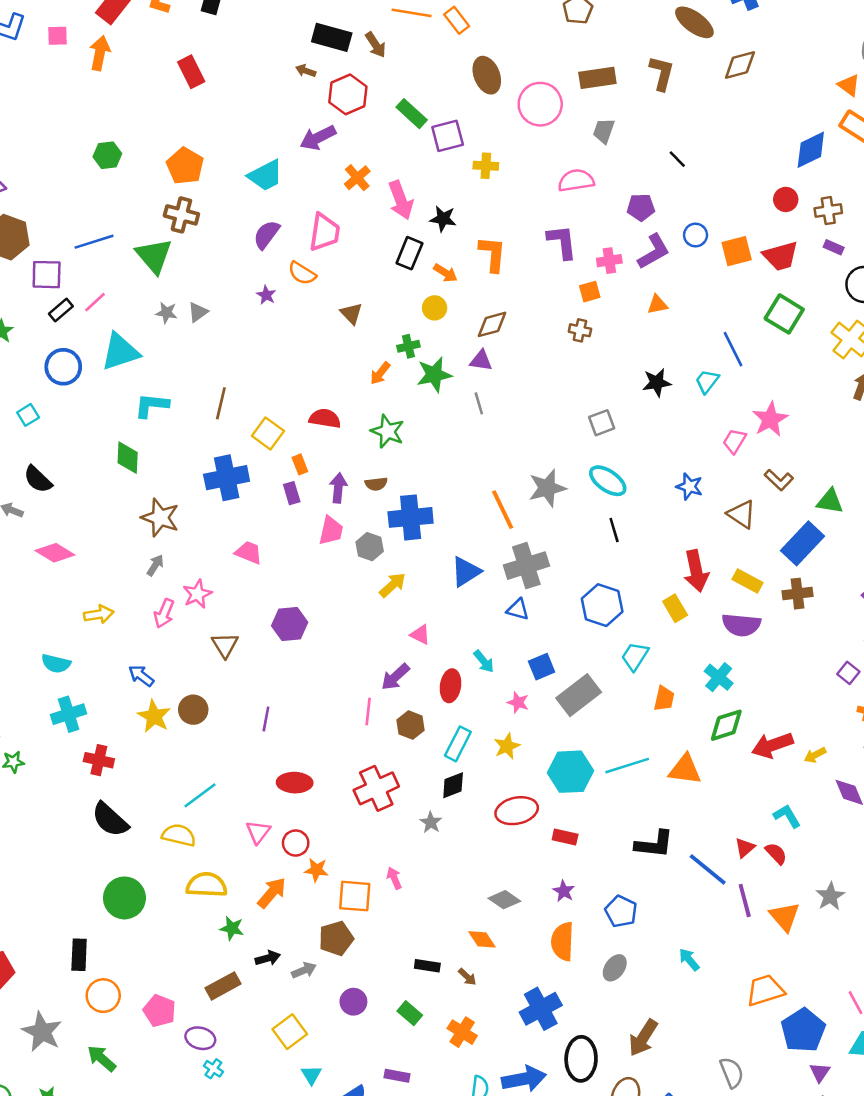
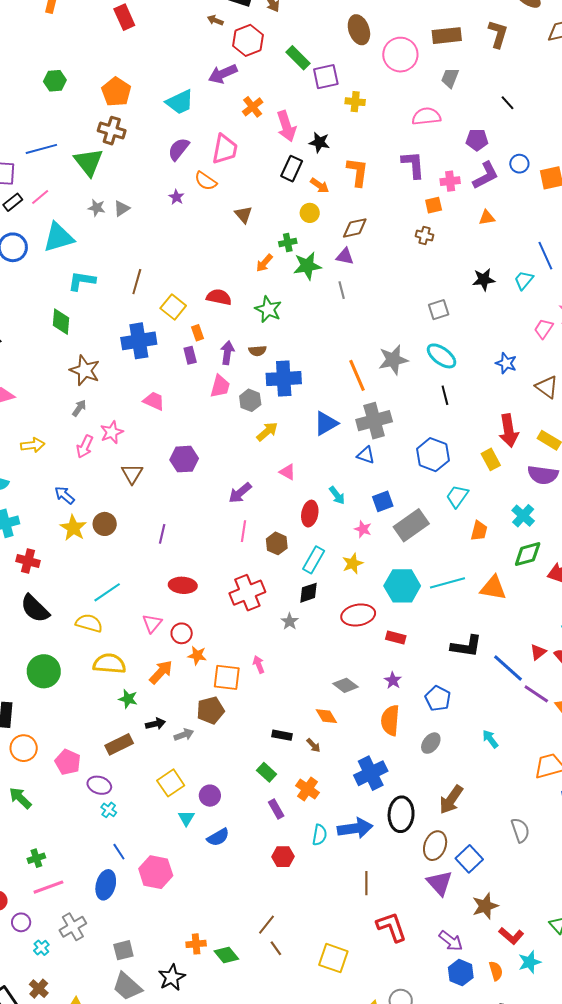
purple arrow: (395, 677) -> (240, 493), moved
purple line: (745, 901) -> (536, 694), turned -44
purple circle: (353, 1002) -> (210, 796), moved
purple rectangle: (397, 1076) -> (276, 809), moved, turned 48

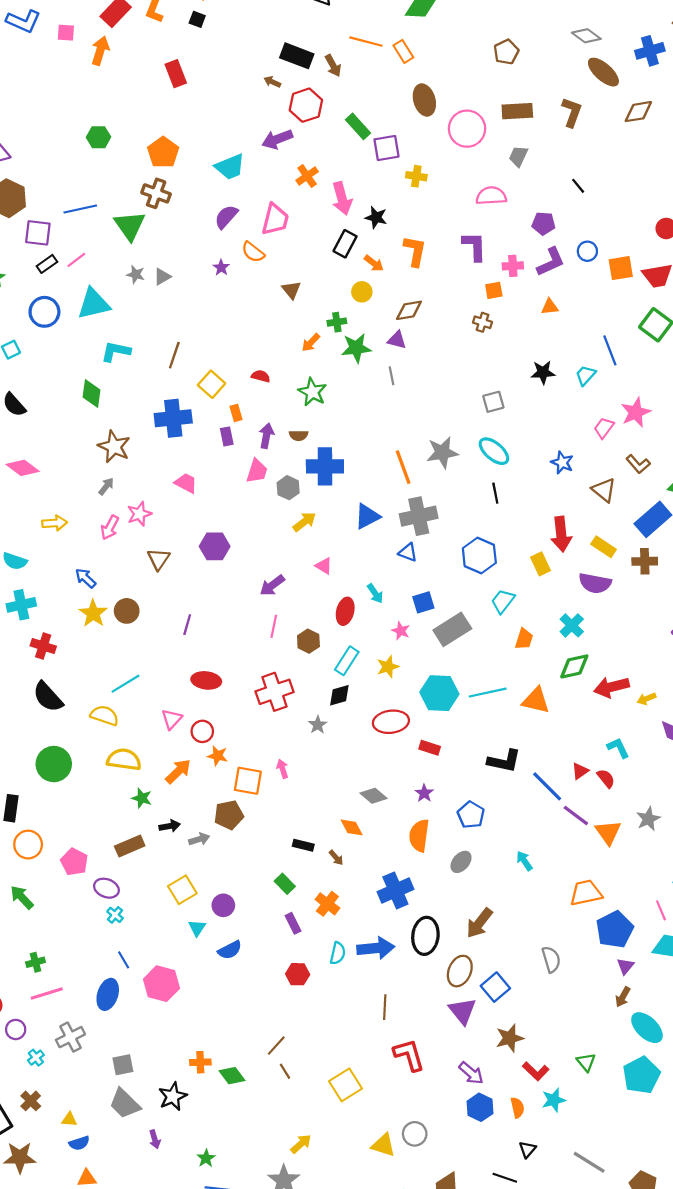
red semicircle: (219, 297) -> (261, 376), size x0.7
yellow square: (333, 958) -> (345, 1085), turned 36

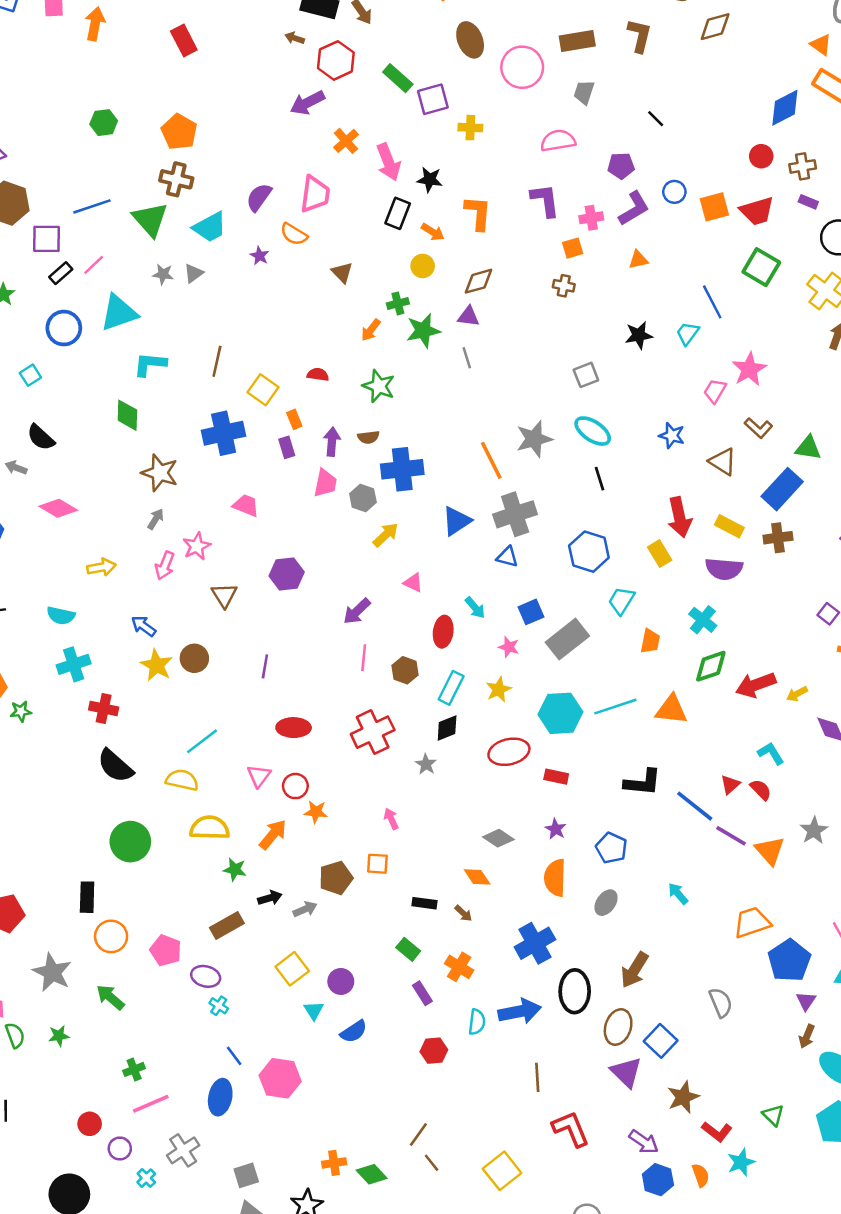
cyan trapezoid: (230, 167) -> (210, 227), moved
orange square: (248, 781) -> (377, 864), moved, size x0.7

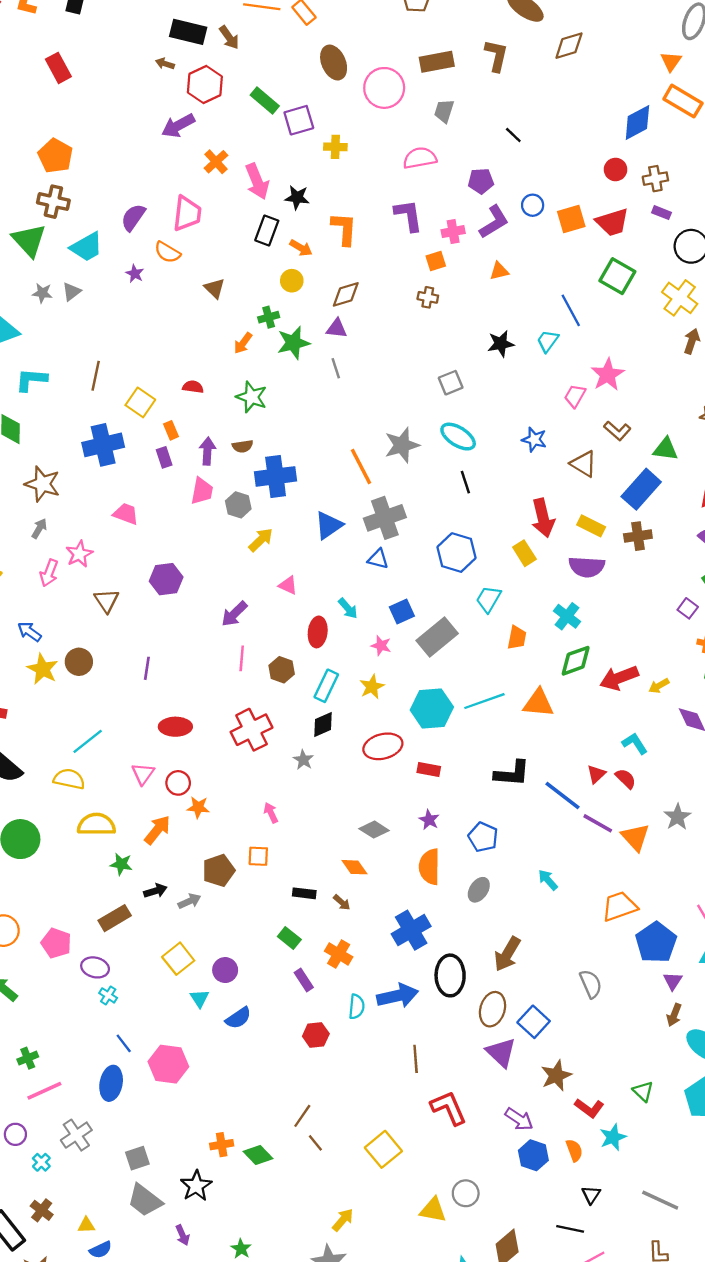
orange triangle: (821, 45) -> (671, 61), turned 30

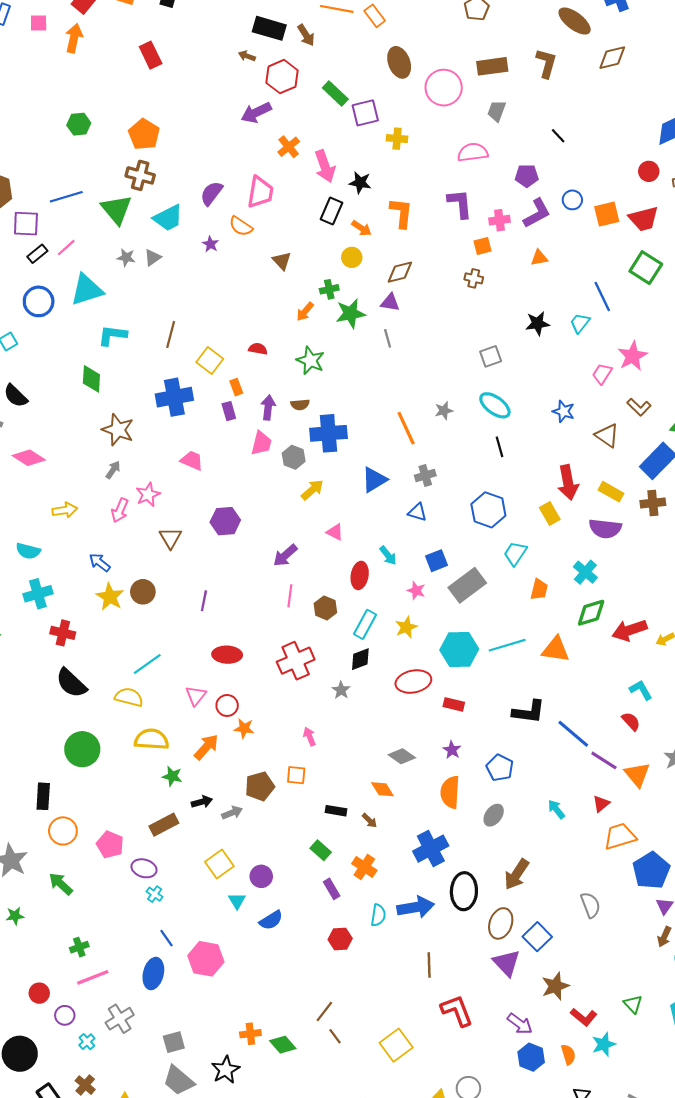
gray star: (402, 445) -> (444, 411), size x0.6
gray cross: (385, 518) -> (425, 475), size x0.6
red triangle: (596, 774) -> (601, 804), moved

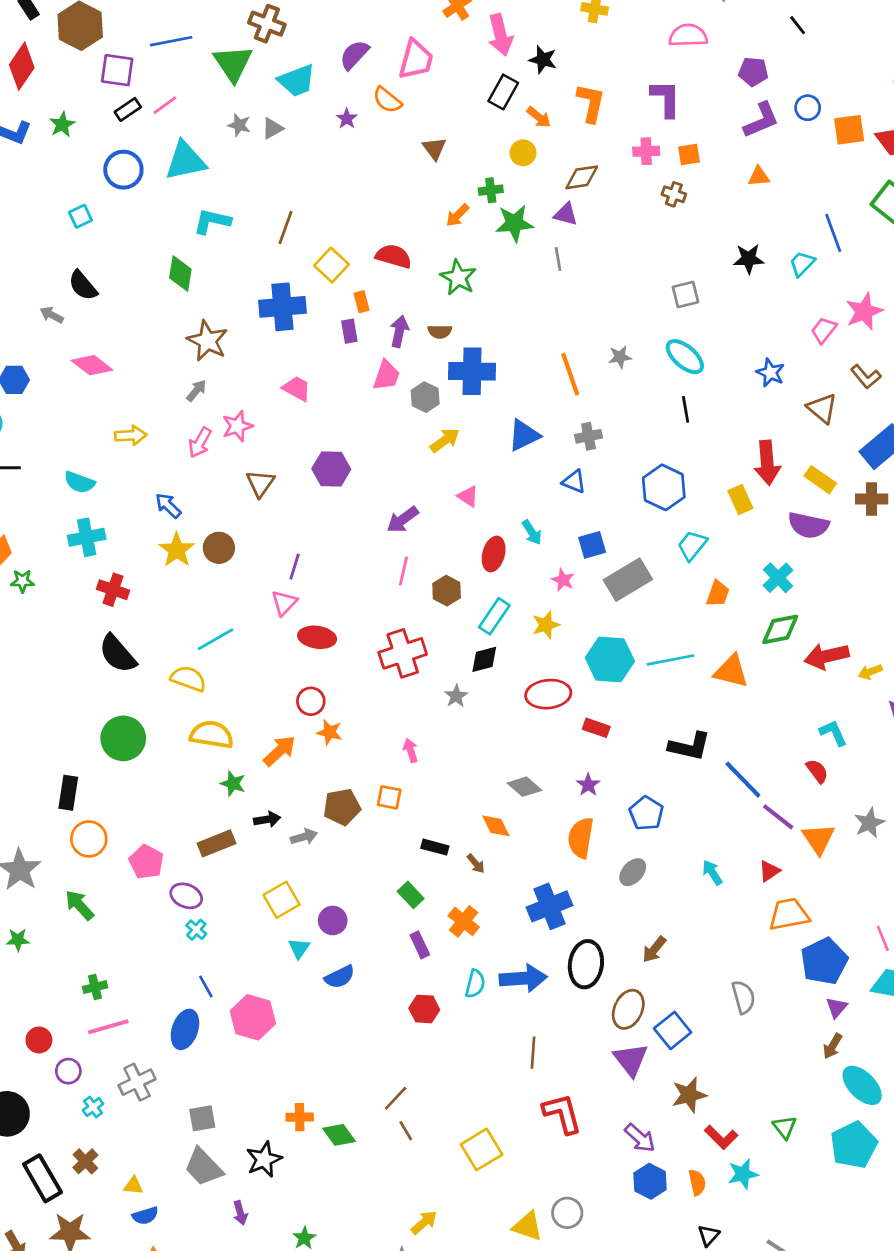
pink cross: (499, 220) -> (646, 151), moved
red semicircle: (258, 349) -> (394, 256), size x1.5
pink triangle: (196, 696) -> (284, 603), moved
brown arrow: (517, 874) -> (654, 949), size x0.7

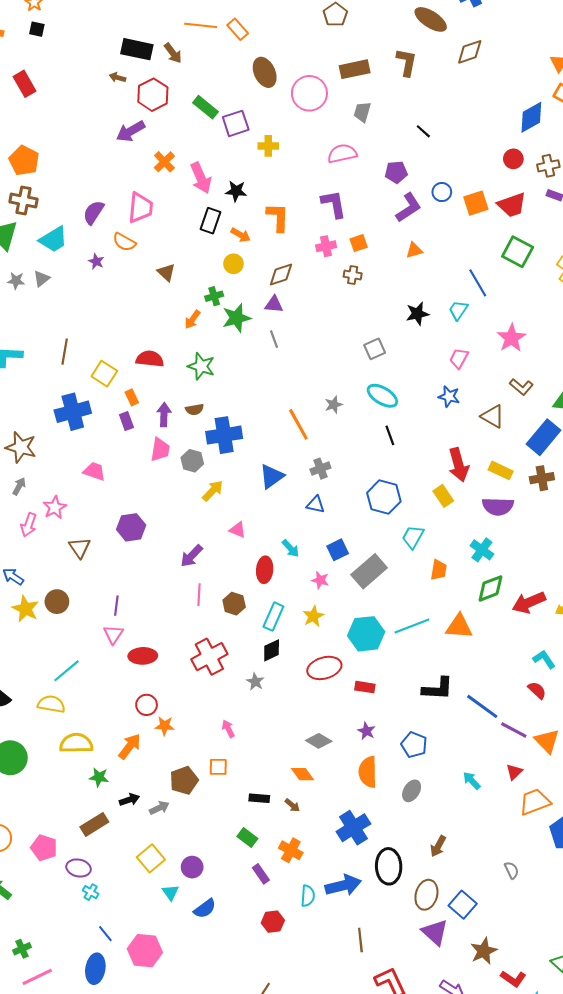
pink trapezoid: (824, 330) -> (459, 358), moved
gray semicircle: (743, 997) -> (512, 870), size x0.7

